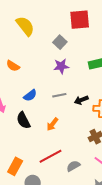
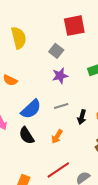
yellow semicircle: (25, 26) -> (19, 38), turned 30
blue semicircle: (30, 95) -> (31, 109), size x1.5
black arrow: (81, 100) -> (82, 117), moved, turned -48

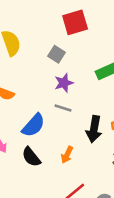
gray line: (61, 106) -> (63, 108), moved, turned 40
black arrow: (82, 117) -> (94, 129), size x1.5

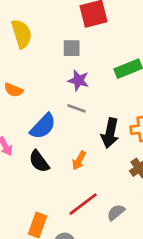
gray square: (57, 54) -> (72, 48), turned -35
purple star: (64, 83) -> (79, 80), turned 30

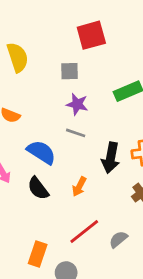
blue semicircle: (43, 126) -> (41, 152), turned -100

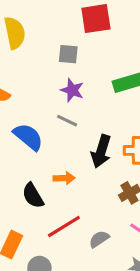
orange arrow: (79, 187) -> (64, 178), turned -126
black semicircle: (38, 188) -> (33, 196), moved

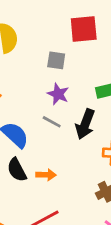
black arrow: (101, 151) -> (85, 124), moved
black semicircle: (33, 196) -> (17, 170), moved

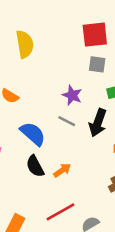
gray square: (56, 60) -> (97, 64), moved
orange arrow: (46, 175) -> (62, 170), turned -36

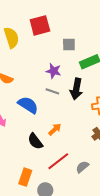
red square: (95, 35) -> (40, 25), moved
black semicircle: (35, 166) -> (35, 141), moved

